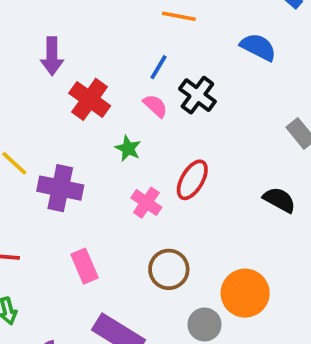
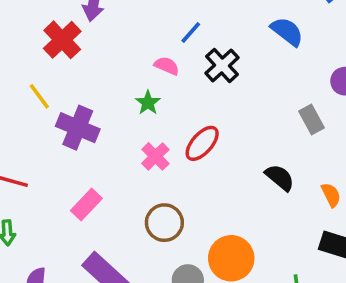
red cross: (90, 99) -> (62, 40), moved
pink semicircle: (155, 106) -> (167, 66), moved, turned -30
pink rectangle: (84, 266) -> (86, 205), turned 56

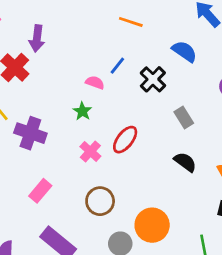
blue line: (191, 33) -> (117, 66), moved
black cross: (222, 65) -> (153, 79), moved
gray rectangle: (312, 119) -> (184, 117), moved

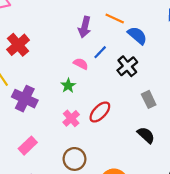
purple arrow: (37, 38) -> (85, 27), moved
blue semicircle: (184, 51) -> (137, 35), moved

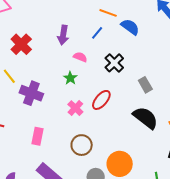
purple arrow: (85, 27) -> (63, 35), moved
blue line: (100, 52) -> (97, 33), moved
black cross: (127, 66) -> (114, 63), moved
black semicircle: (146, 135) -> (145, 118), size x1.5
pink rectangle: (28, 146) -> (38, 136), turned -30

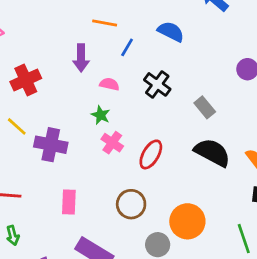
orange line: (108, 13) -> (105, 23), moved
red cross: (21, 44) -> (26, 80), turned 30
red ellipse: (101, 100) -> (151, 154), moved
pink cross: (75, 108) -> (112, 143), moved

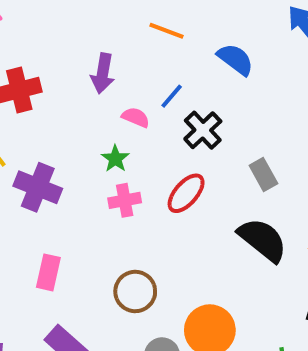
orange line: (105, 23) -> (167, 31), moved
blue line: (127, 47) -> (172, 96), moved
pink cross: (112, 143) -> (125, 200), turned 35
red ellipse: (151, 154) -> (186, 193), moved

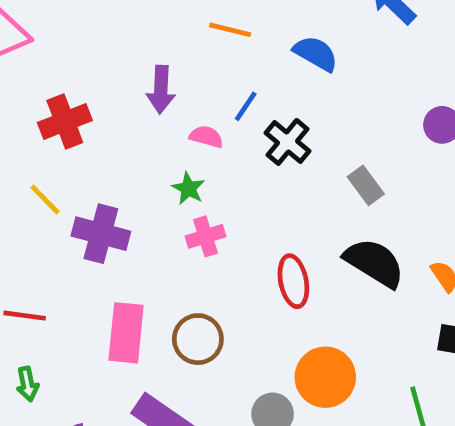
red ellipse: (186, 193) -> (293, 281), moved, turned -45
pink rectangle: (48, 272) -> (126, 333), size x1.4
brown circle: (135, 291) -> (198, 339), moved

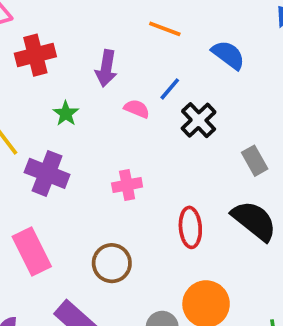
red cross: (65, 122) -> (35, 55), moved
green star: (188, 188) -> (66, 114), moved
pink rectangle: (126, 333) -> (32, 252), moved, turned -39

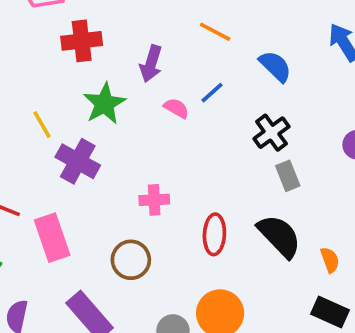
green star: (66, 114) -> (104, 104), size x1.6
black cross: (199, 120) -> (271, 133), moved
pink cross: (127, 185) -> (154, 200), moved

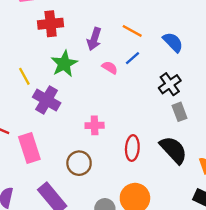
orange line: (215, 32) -> (132, 31), moved

